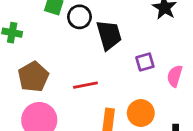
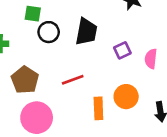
black circle: (79, 17) -> (49, 32), moved
black trapezoid: (109, 35) -> (86, 32), turned 36

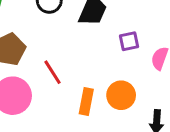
red line: (73, 80) -> (53, 72), moved, turned 65

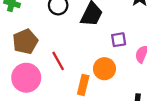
orange circle: (121, 95) -> (104, 69), moved

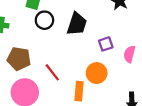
brown pentagon: (25, 42) -> (19, 59), turned -30

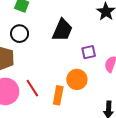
black circle: (44, 20) -> (20, 34), moved
red line: (52, 72) -> (32, 88), moved

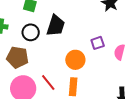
black trapezoid: (62, 30) -> (56, 26), moved
orange circle: (77, 79) -> (75, 60), moved

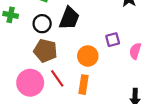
brown pentagon: (17, 57) -> (45, 51), moved

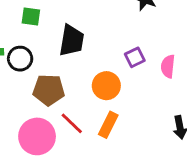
black circle: (42, 24) -> (20, 59), moved
orange rectangle: (84, 85) -> (108, 125), turned 30

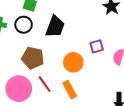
black circle: (20, 59) -> (24, 25), moved
orange rectangle: (108, 125) -> (70, 90), turned -66

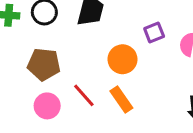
brown pentagon: (33, 58) -> (44, 64), moved
pink circle: (19, 89) -> (47, 106), size x0.7

